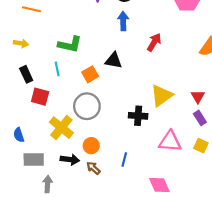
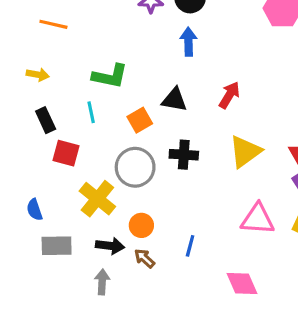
red arrow: (154, 42) -> (229, 95), moved
black cross: (138, 116) -> (184, 155), moved
gray arrow: (48, 184) -> (102, 282), moved

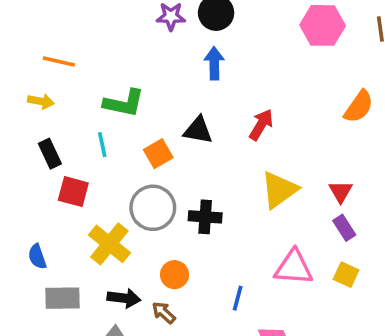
orange line: (53, 24) -> (59, 62), moved
black cross: (184, 155) -> (205, 217), moved
orange circle: (141, 225) -> (174, 275), moved
blue line: (190, 246) -> (238, 298), moved

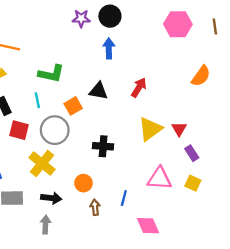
red triangle: (341, 192) -> (179, 129), moved
gray circle: (153, 208) -> (55, 130), moved
brown arrow: (164, 313) -> (95, 207), moved, turned 42

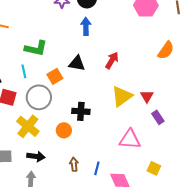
orange circle: (83, 183) -> (64, 130), moved
yellow square: (193, 183) -> (154, 168), moved
blue line: (124, 198) -> (97, 168), moved

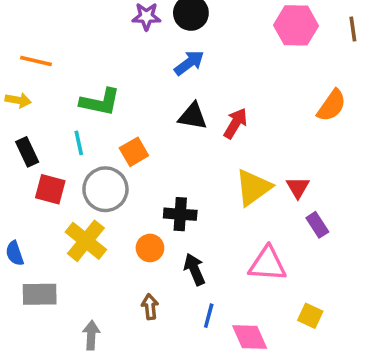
blue arrow: (86, 26) -> (189, 63), turned 54
black triangle: (77, 63) -> (193, 116), moved
black arrow: (36, 156) -> (194, 269), moved, turned -120
brown arrow: (74, 164) -> (150, 307), moved

